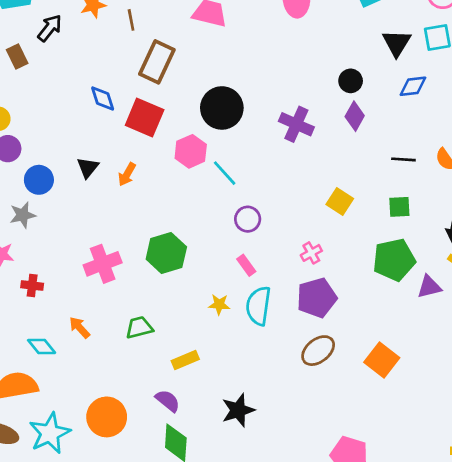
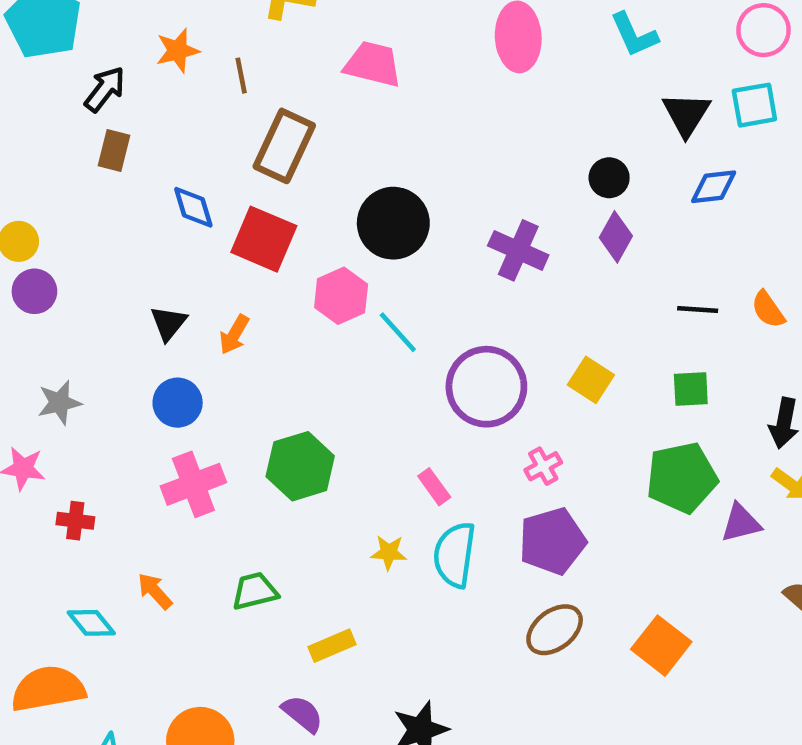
brown rectangle: (17, 56) -> (114, 150), moved, turned 40
blue circle: (39, 180) -> (178, 403), moved
purple circle: (248, 219) -> (486, 387), moved, size x1.8

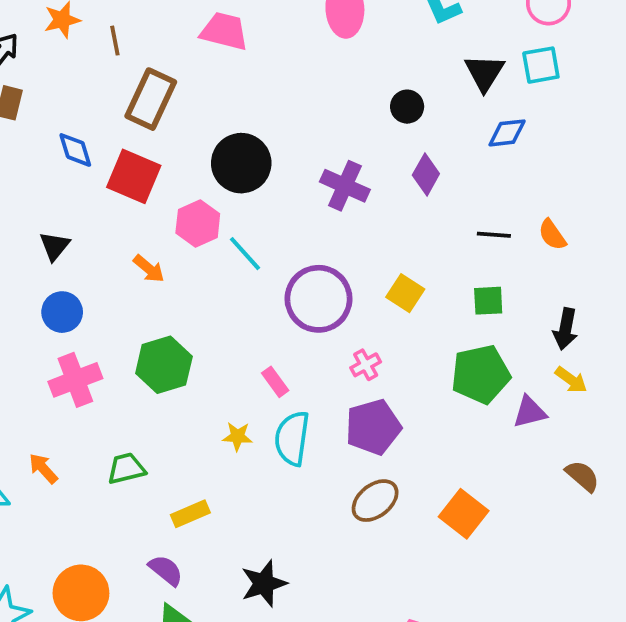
black circle: (609, 178) -> (407, 107), moved
orange arrow: (234, 334) -> (149, 269), moved, turned -80

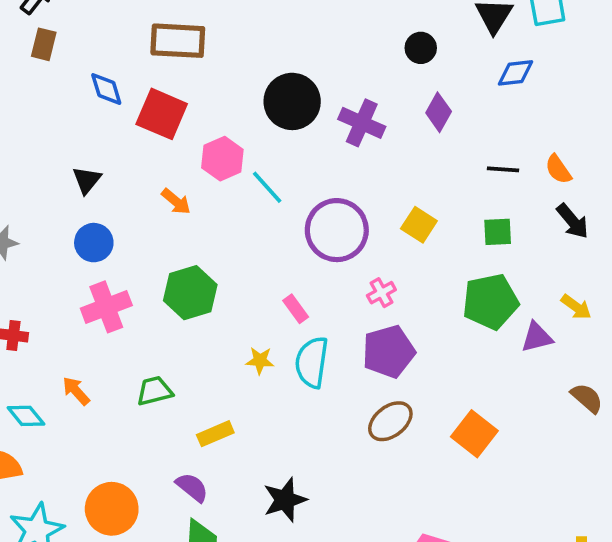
brown rectangle: (151, 99) -> (178, 41), turned 68
black circle: (241, 163) -> (292, 101), moved
black arrow: (565, 329) -> (573, 221), moved, turned -51

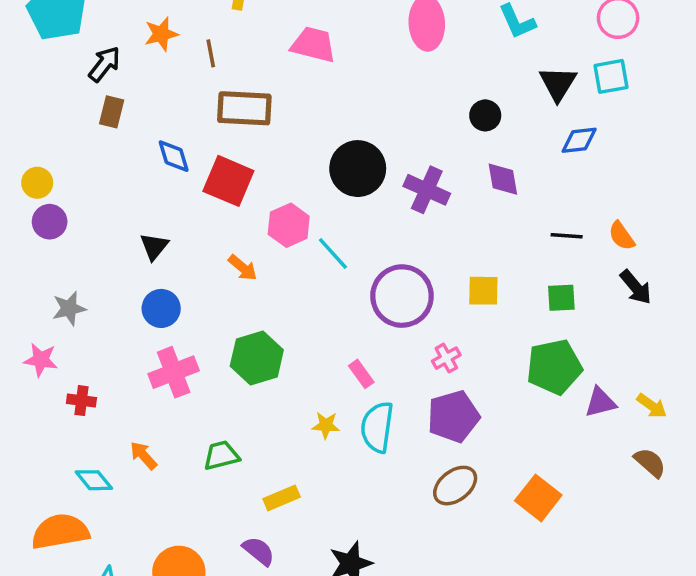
purple diamond: (439, 112) -> (503, 179), turned -39
yellow square: (419, 225) -> (483, 291), turned -32
yellow arrow: (576, 307) -> (652, 406), moved

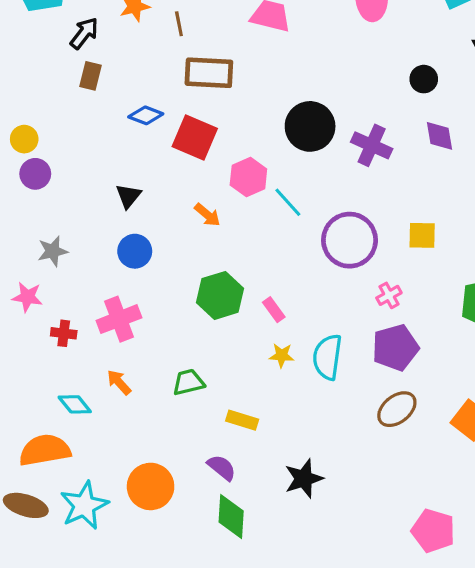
blue diamond: (174, 156) -> (146, 115), turned -52
pink cross: (174, 372) -> (119, 319), moved
pink rectangle: (361, 374) -> (274, 310), moved
yellow rectangle: (282, 498) -> (242, 420), turned 40

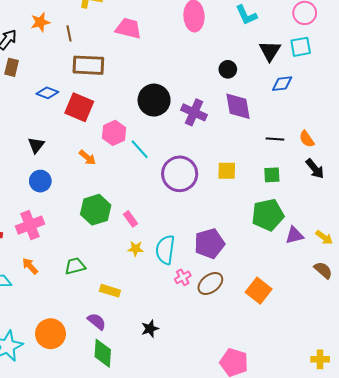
purple diamond: (440, 136) -> (238, 106), size x1.4
pink cross: (389, 295) -> (183, 277), moved
black star: (304, 479) -> (150, 329), size x0.7

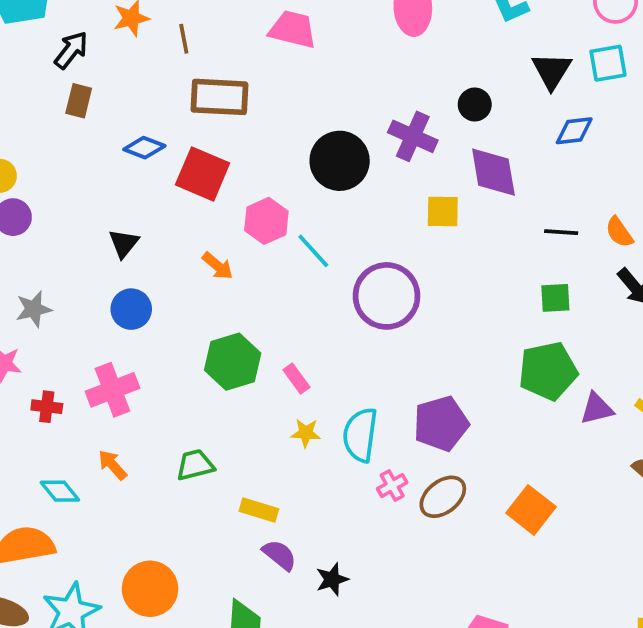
purple cross: (194, 112) -> (413, 136), moved
yellow square: (227, 171) -> (443, 211), moved
purple semicircle: (97, 321) -> (280, 555), moved

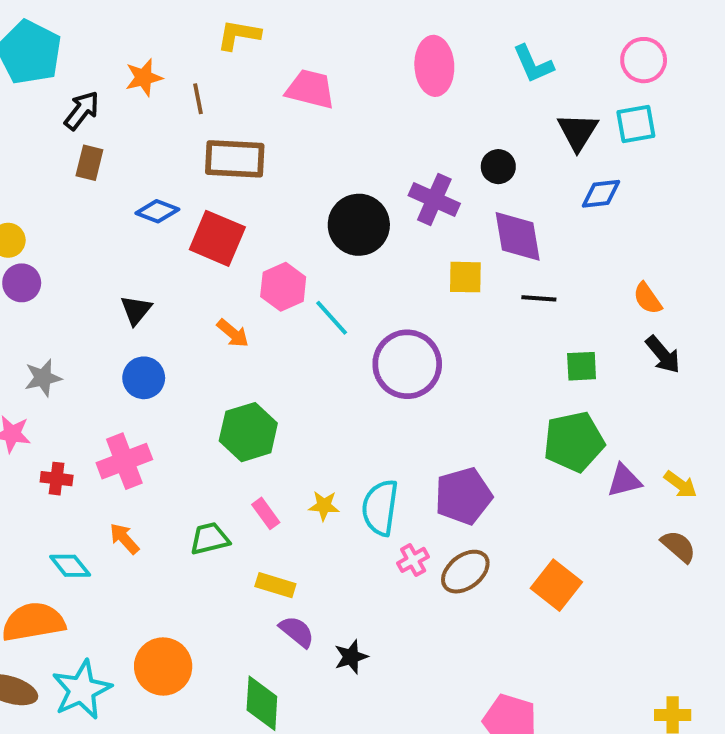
black line: (561, 232) -> (539, 298), moved
pink rectangle: (296, 379) -> (266, 513), moved

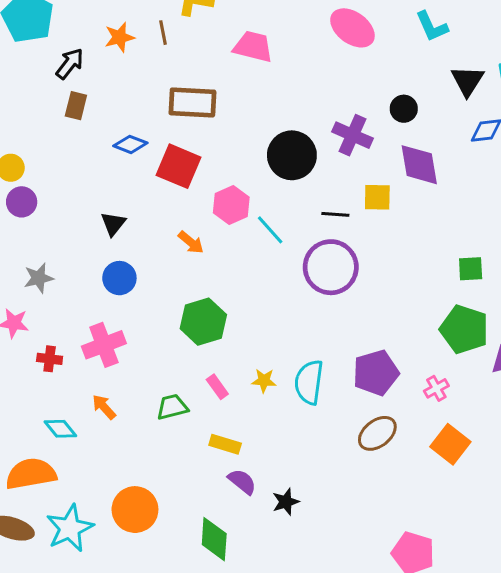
pink ellipse: (434, 66) -> (352, 28), turned -51
brown line: (198, 99) -> (163, 33), moved
black line: (539, 298) -> (335, 214), moved
green pentagon: (574, 442) -> (464, 329), turned 30
pink cross: (413, 560) -> (436, 388), moved

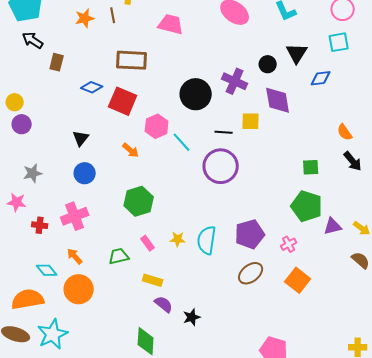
black arrow: (70, 64) -> (33, 40), moved, turned -95
black triangle: (467, 81) -> (297, 53), moved
orange circle: (135, 510) -> (79, 289), moved

